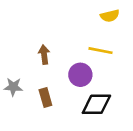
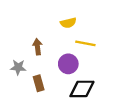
yellow semicircle: (110, 16) -> (68, 23), moved
gray star: (13, 87) -> (18, 67), moved

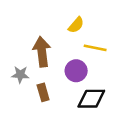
yellow semicircle: (68, 23) -> (76, 25), turned -35
brown arrow: (37, 47) -> (42, 52), size x1.6

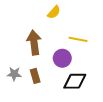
yellow semicircle: (76, 25) -> (54, 12), moved
gray star: (20, 75) -> (14, 74), moved

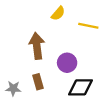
yellow line: (78, 39) -> (88, 26), moved
gray star: (14, 74) -> (13, 88), moved

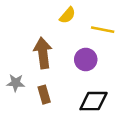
purple circle: (67, 63) -> (86, 59), moved
gray star: (13, 88) -> (16, 83), moved

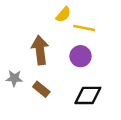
yellow line: (103, 30) -> (84, 28), moved
brown rectangle: (44, 95) -> (41, 89), turned -35

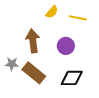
yellow line: (84, 28) -> (78, 18), moved
brown rectangle: (41, 89) -> (34, 73), size x1.6

